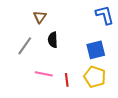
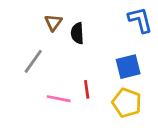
black semicircle: (53, 40) -> (77, 33), moved
red line: (67, 80) -> (87, 89), moved

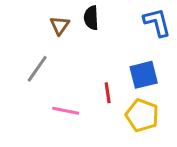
black semicircle: (77, 33) -> (91, 18), moved
red line: (87, 89) -> (108, 93), moved

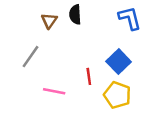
blue square: (144, 75) -> (119, 62), turned -30

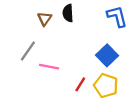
red line: (89, 76) -> (80, 84), moved, turned 40
pink line: (54, 91) -> (49, 67), moved

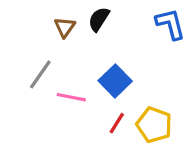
black semicircle: (68, 13) -> (99, 19), turned 36
blue square: (107, 55) -> (115, 81), moved

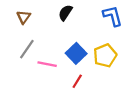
brown triangle: (65, 27) -> (24, 17), moved
yellow pentagon: (154, 125) -> (105, 56), moved, turned 30

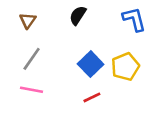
pink line: (47, 64) -> (32, 90), moved
red line: (77, 81) -> (92, 97), turned 32

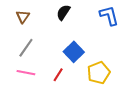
yellow pentagon: (125, 67) -> (99, 73), moved
red line: (92, 97) -> (58, 75), moved, turned -32

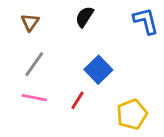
yellow pentagon: (99, 73) -> (132, 114), moved

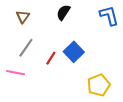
pink line: (34, 98) -> (16, 73), moved
red line: (77, 100) -> (51, 58), moved

